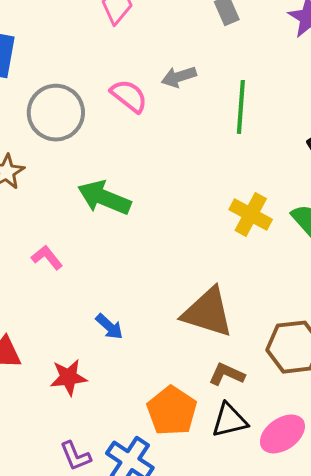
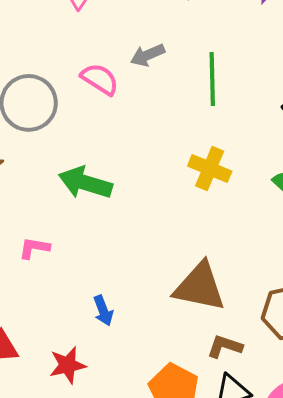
yellow cross: (251, 215) -> (210, 169), moved
pink L-shape: (47, 257) -> (34, 248), turned -36
blue arrow: (109, 327) -> (103, 311), turned 32

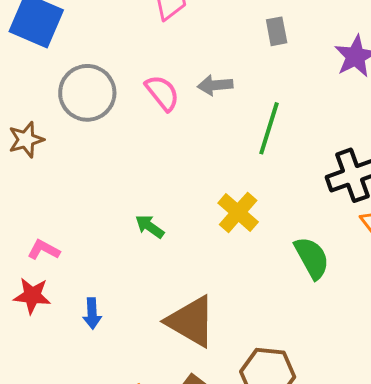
green arrow: (85, 183) -> (150, 227), moved, size x0.6
pink L-shape: (34, 248) -> (44, 250), moved
red star: (68, 365) -> (32, 296), moved

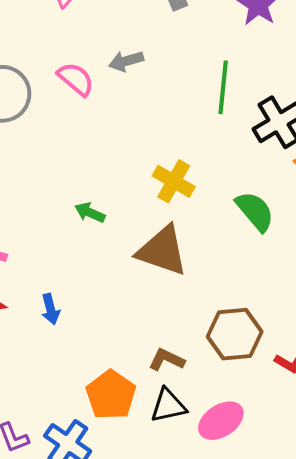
green line: (269, 128) -> (223, 87), moved
brown triangle: (191, 321) -> (162, 251), moved

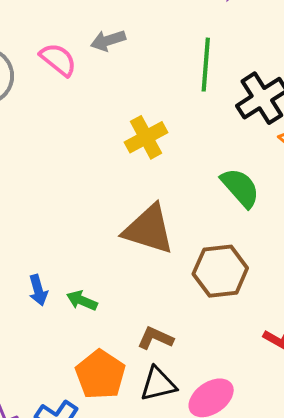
yellow cross: (174, 181) -> (146, 137), moved, turned 33
green arrow: (90, 213) -> (82, 301), moved
brown hexagon: (235, 334) -> (220, 271), moved

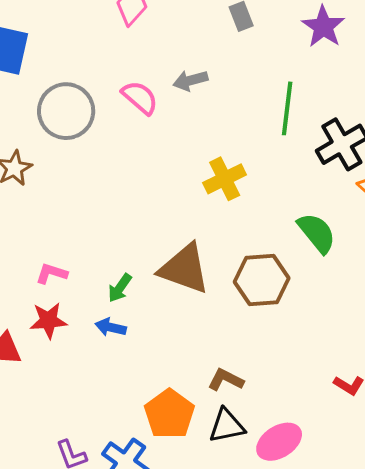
brown triangle: (149, 229) -> (184, 269), moved
brown hexagon: (220, 271) -> (262, 280), moved
blue arrow: (38, 290) -> (111, 327), turned 116
green arrow: (82, 301) -> (120, 288), moved, turned -80

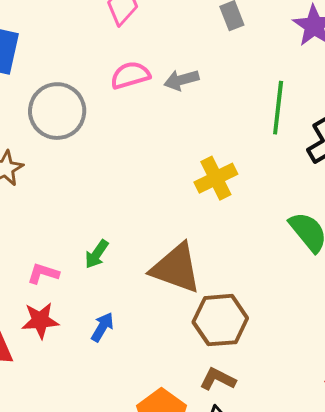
pink semicircle: (140, 98) -> (130, 75), moved, turned -57
brown hexagon: (262, 280) -> (220, 320), moved
green arrow: (120, 288) -> (97, 254), moved
blue arrow: (111, 327) -> (102, 327), turned 108

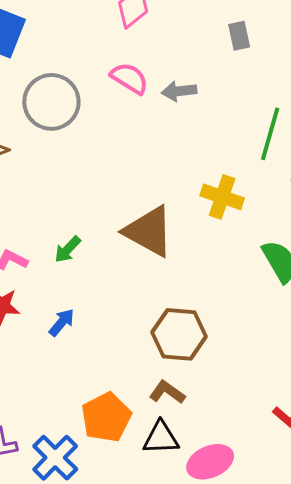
pink semicircle: (130, 75) -> (129, 78), turned 39
yellow cross: (216, 178) -> (222, 197), moved, turned 36
brown triangle: (176, 268) -> (149, 231), moved

